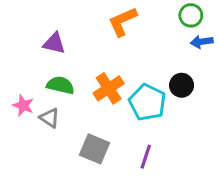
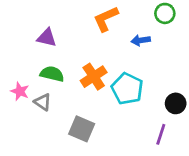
blue arrow: (202, 42) -> (141, 40), moved
black circle: (182, 85) -> (176, 103), moved
purple line: (146, 157) -> (161, 134), moved

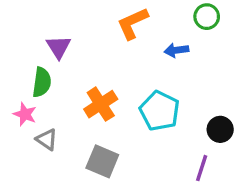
purple triangle: (47, 38) -> (59, 47), turned 45
green semicircle: (52, 74) -> (42, 82), moved, turned 85
orange cross: (94, 77) -> (101, 104), moved
gray triangle: (43, 102) -> (47, 139), moved

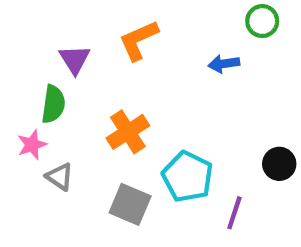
orange L-shape: (133, 23) -> (139, 40), moved
cyan pentagon: (160, 111) -> (188, 177), moved
pink star: (25, 114) -> (32, 145), turned 30
purple line: (202, 168) -> (234, 213), moved

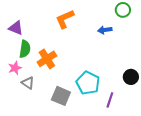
purple triangle: (75, 59) -> (16, 28), moved, turned -35
orange cross: (128, 132) -> (47, 59), moved

